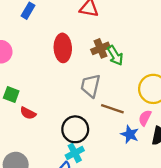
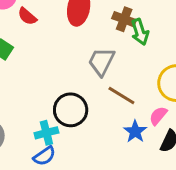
brown cross: (100, 48) -> (124, 19), turned 30
red semicircle: (28, 113) -> (27, 16), moved
cyan cross: (75, 153) -> (46, 133), moved

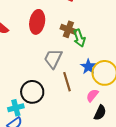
brown line: (121, 95) -> (67, 82), turned 42
blue star: (135, 131) -> (88, 67), moved

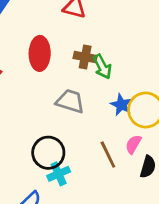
gray trapezoid: (53, 59) -> (70, 101), turned 90
brown line: (67, 82) -> (108, 155), moved
cyan cross: (16, 108) -> (59, 174), moved

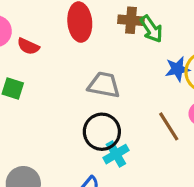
gray trapezoid: (70, 101) -> (104, 85), moved
blue star: (121, 105) -> (177, 69), turned -30

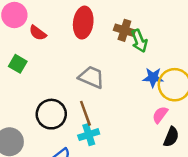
brown line: (169, 126) -> (85, 113), moved
black circle: (102, 132) -> (51, 114), moved

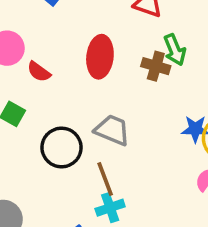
green arrow: (139, 41) -> (175, 50), moved
black circle: (51, 114) -> (62, 148), moved

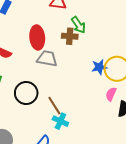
gray trapezoid: (112, 130) -> (47, 59), moved
cyan cross: (110, 208) -> (60, 121), turned -35

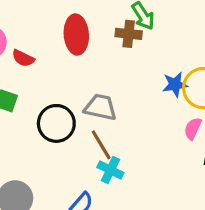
gray trapezoid: (47, 59) -> (100, 107), moved

